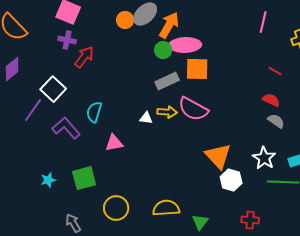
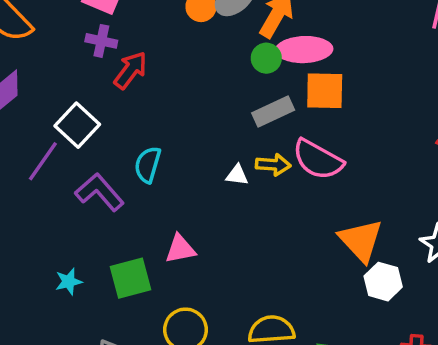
pink triangle: (114, 143) -> (180, 249), moved

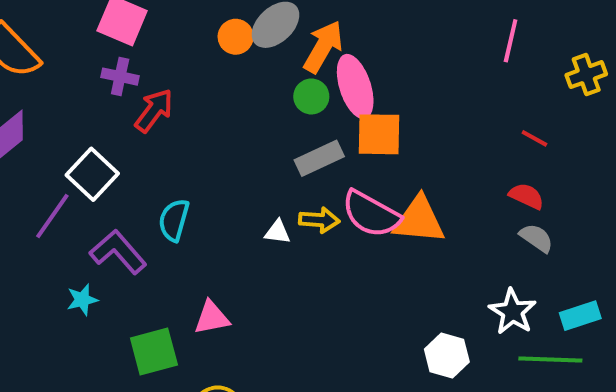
pink ellipse: (304, 50) -> (355, 87), turned 74
orange triangle: (361, 240) -> (419, 220), moved, turned -42
cyan star: (69, 282) -> (82, 300), moved

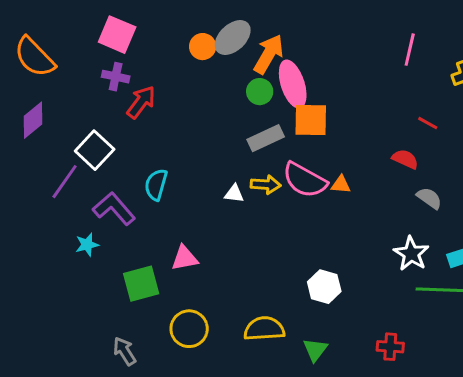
red semicircle: (526, 196) -> (405, 159), moved
orange triangle: (419, 220) -> (341, 185), size x0.5
white hexagon: (447, 355) -> (324, 287), moved

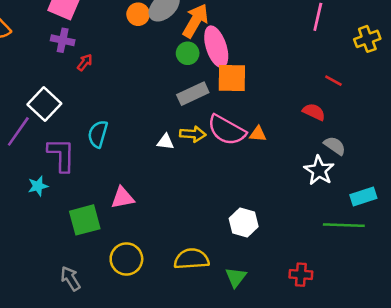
red arrow: (141, 102) -> (85, 62), size x0.6
purple L-shape: (114, 209) -> (61, 155), turned 42
white star: (411, 254) -> (319, 170), moved

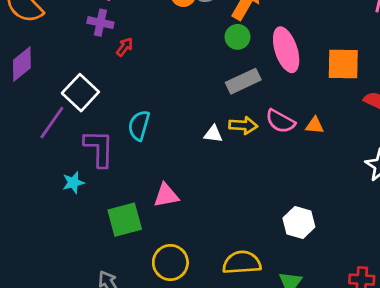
pink ellipse: (216, 47) -> (286, 50), moved
orange square: (232, 78) -> (343, 64), moved
pink semicircle: (227, 130) -> (280, 121), size x0.7

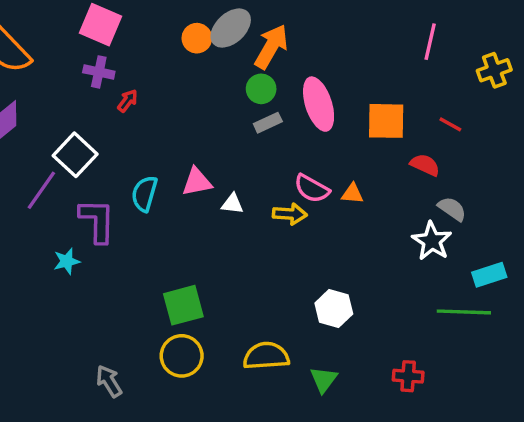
gray rectangle: (243, 81) -> (268, 123), moved, size x0.7
yellow arrow: (243, 125) -> (290, 214), moved
pink triangle: (166, 195) -> (197, 182), moved
green square: (125, 220) -> (183, 305), moved

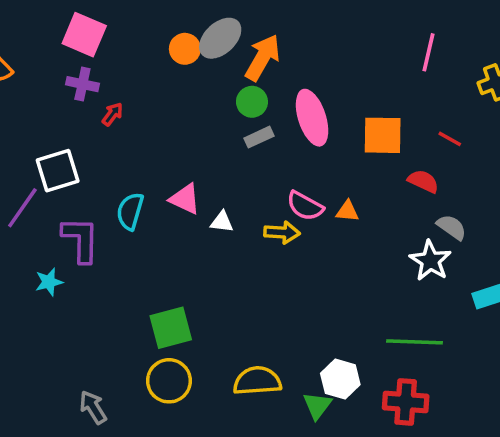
white square: (75, 155) -> (58, 171), turned 30
pink triangle: (197, 182) -> (185, 199), turned 36
white hexagon: (334, 309) -> (340, 379), moved
green line: (464, 312) -> (414, 342), moved
red cross: (408, 376) -> (406, 402), size x1.4

